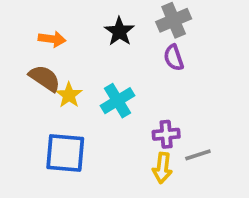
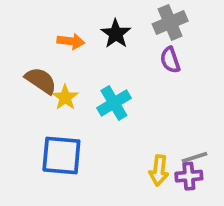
orange arrow: (52, 39) -> (71, 41), moved
purple cross: (166, 134) -> (189, 176), moved

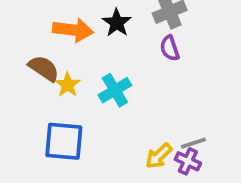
orange arrow: (71, 41) -> (73, 30), size x1.5
yellow arrow: (159, 170) -> (159, 156), turned 40
purple cross: (189, 176) -> (188, 161), turned 30

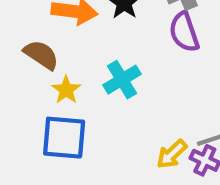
purple semicircle: (170, 48) -> (184, 32), size x1.4
yellow star: (67, 85) -> (66, 90), moved

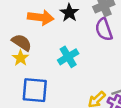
yellow star: (66, 90) -> (20, 58), moved

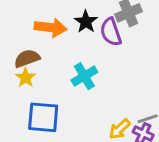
purple semicircle: (104, 29) -> (111, 32), moved
brown semicircle: (22, 43) -> (27, 58), turned -54

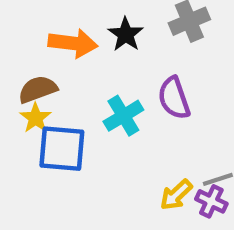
purple semicircle: (111, 32) -> (174, 98), moved
blue square: (43, 117) -> (62, 149), moved

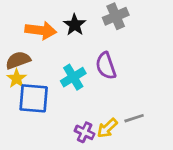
purple cross: (211, 201) -> (85, 132), moved

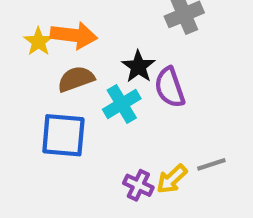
black star: (75, 25) -> (138, 67), moved
brown semicircle: (18, 60) -> (76, 79), moved
yellow star: (17, 79) -> (38, 42), moved

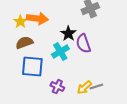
brown semicircle: (76, 79) -> (24, 43), moved
gray line: (211, 164) -> (96, 87), moved
purple cross: (138, 185) -> (57, 87), moved

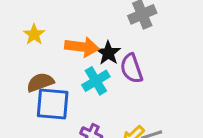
orange arrow: (37, 19) -> (82, 47), moved
brown semicircle: (24, 43) -> (40, 82), moved

